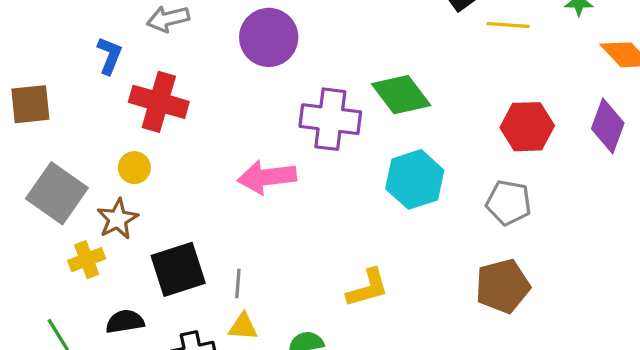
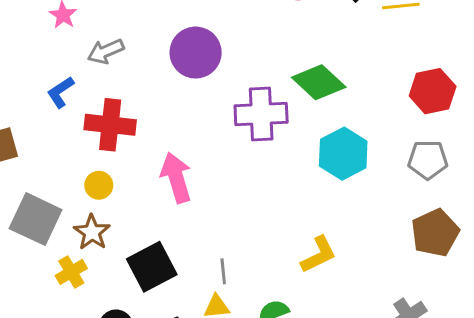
blue L-shape: (110, 56) -> (61, 92), turned -136
pink arrow: (267, 177) -> (176, 178), moved, turned 90
gray line: (238, 284) -> (223, 271), moved

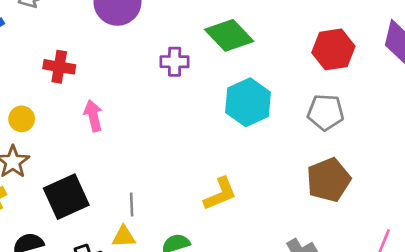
purple cross: (261, 114) -> (175, 62), size x0.6
red cross: (110, 125) -> (59, 67), moved, size x0.7
pink arrow: (176, 178) -> (93, 116), size x0.7

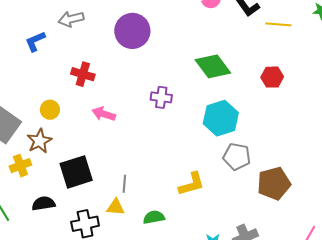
red hexagon: (333, 49) -> (272, 77), moved, size x0.7
purple cross: (175, 62) -> (161, 97), moved
gray pentagon: (326, 112) -> (237, 156), moved
pink arrow: (93, 116) -> (104, 114), turned -65

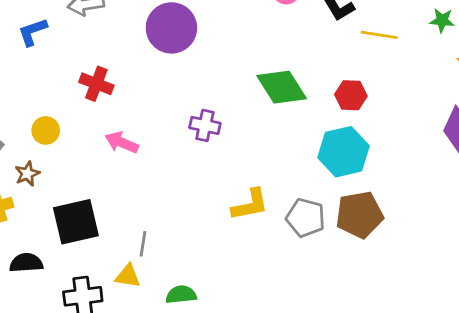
red hexagon: (272, 77) -> (351, 95), moved
cyan hexagon: (221, 118) -> (343, 152), moved
brown star: (39, 141) -> (27, 174), size x0.7
brown pentagon: (274, 183) -> (359, 215), moved
yellow L-shape: (192, 184) -> (250, 205), moved

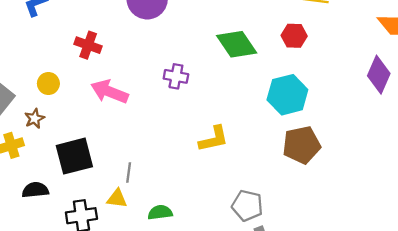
red hexagon: (351, 95) -> (294, 36), moved
pink arrow: (122, 143) -> (109, 92), size x1.4
gray pentagon: (306, 218) -> (247, 206), moved

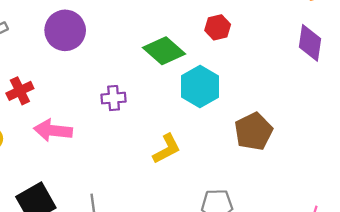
red cross: (88, 45) -> (20, 91), turned -30
cyan hexagon: (287, 95) -> (200, 86), moved

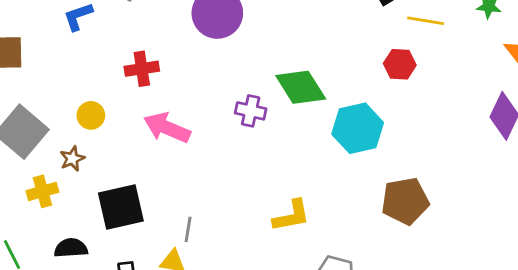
green diamond: (164, 51) -> (301, 87), moved
yellow L-shape: (167, 149) -> (291, 216), moved

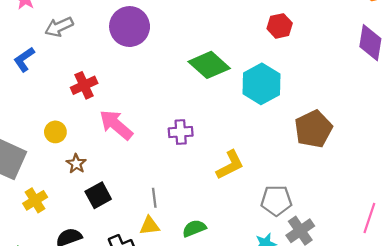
purple cross: (251, 111) -> (181, 132), moved
pink arrow: (167, 128) -> (116, 125), turned 33
brown star: (72, 159) -> (76, 164), moved
black square: (121, 207) -> (98, 195), size x0.7

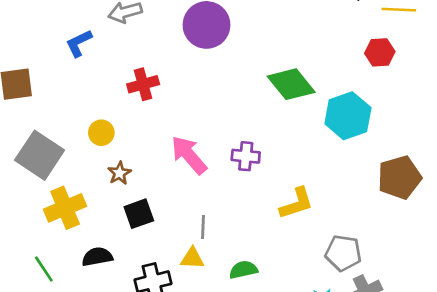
pink arrow: (116, 125) -> (189, 155), moved
yellow cross: (35, 200) -> (65, 208), size x1.4

